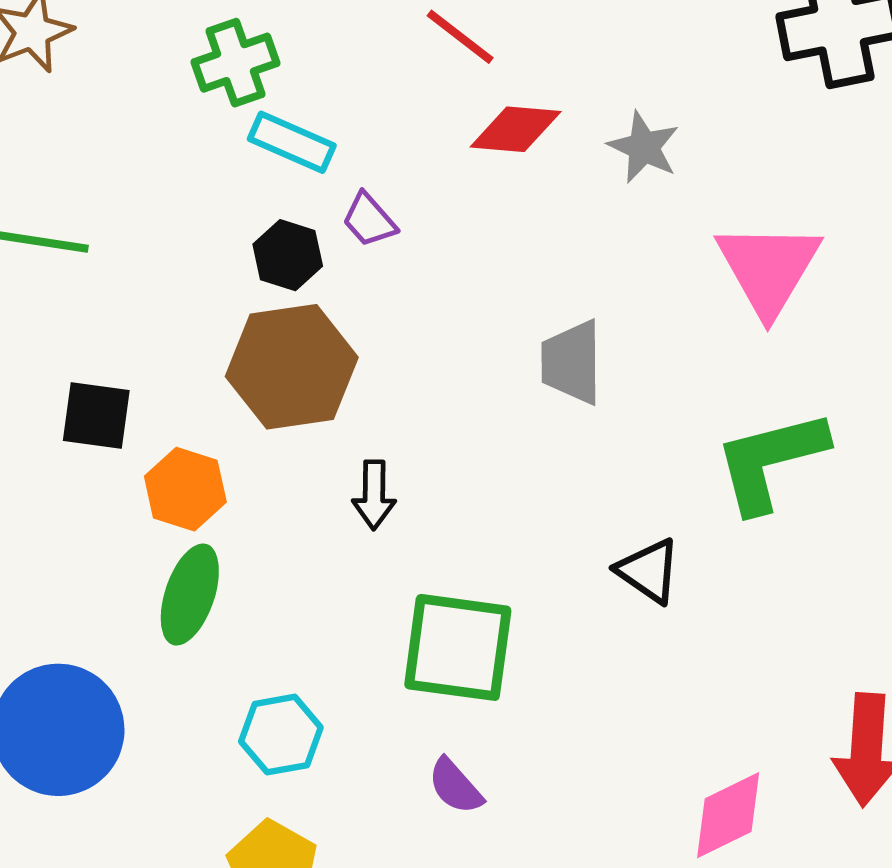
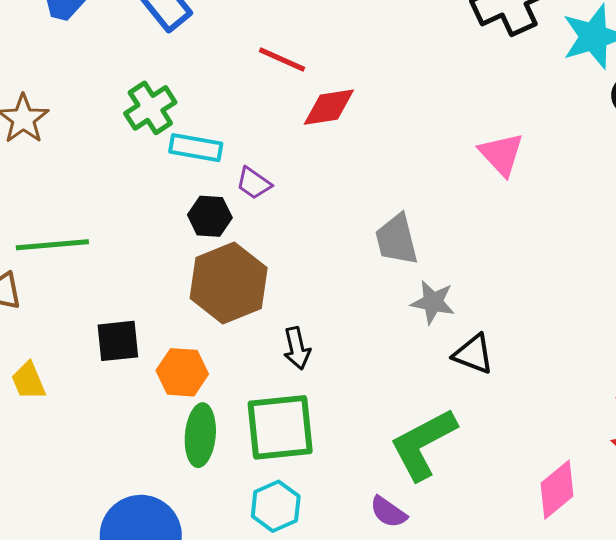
gray star: (644, 147) -> (433, 302), moved
pink triangle: (768, 268) -> (501, 154), size x0.7
green L-shape: (770, 461) -> (423, 444), moved
green square: (458, 647) -> (280, 427), moved

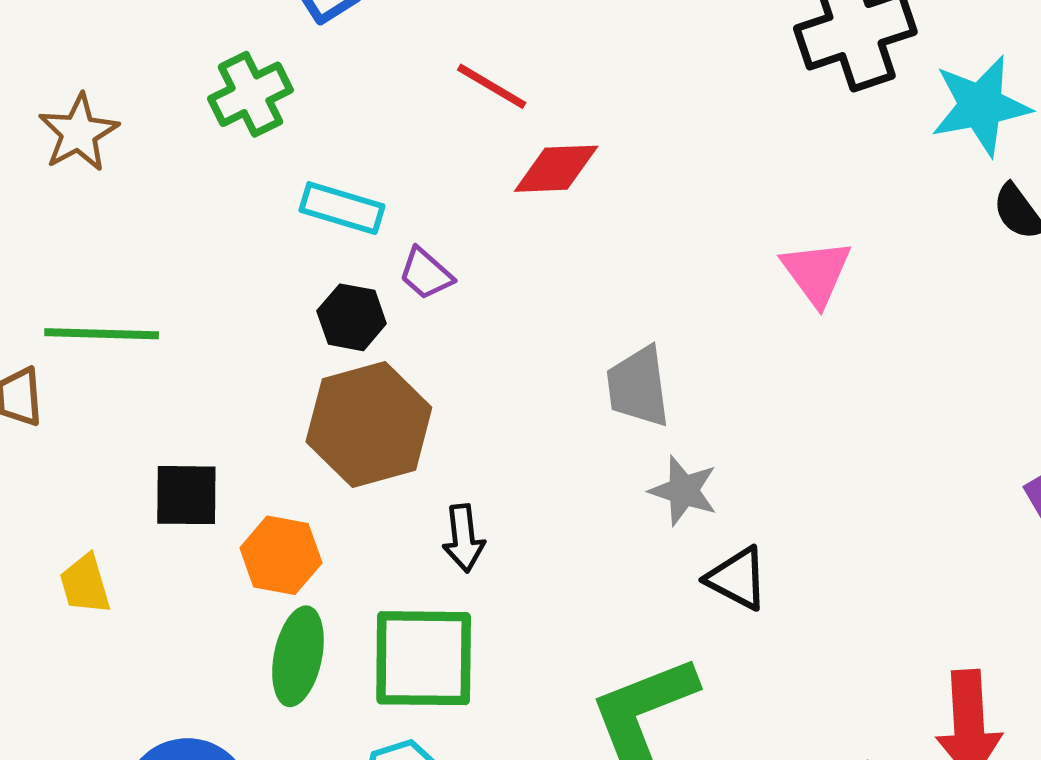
green cross: (150, 108) -> (250, 94), moved
yellow trapezoid: (28, 381) -> (85, 584), moved

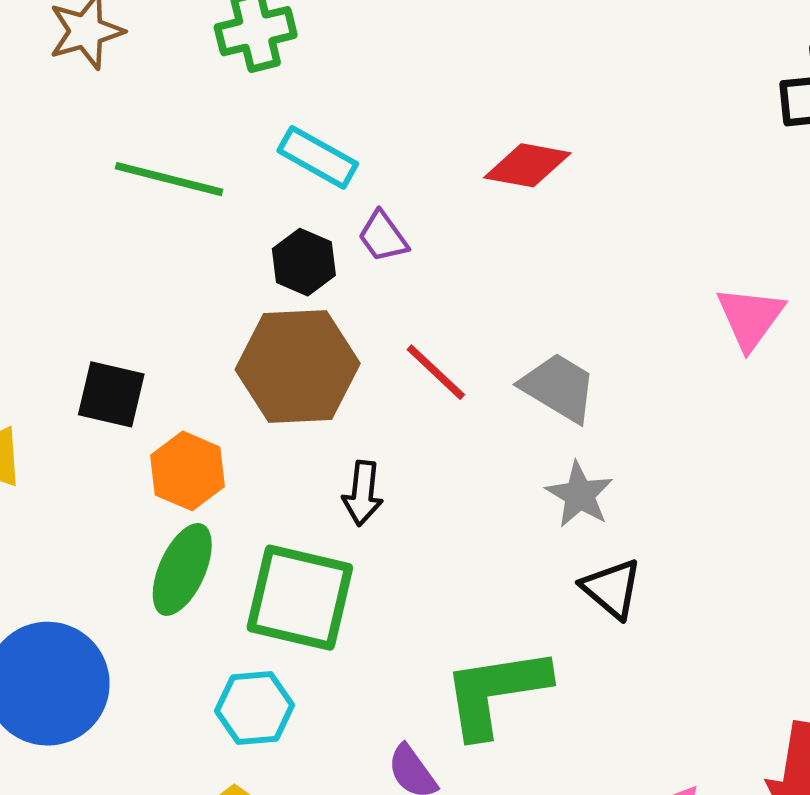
red line: (492, 86) -> (436, 372), moved
green line: (102, 334) -> (169, 179), moved
gray trapezoid: (638, 387) -> (559, 387), turned 116

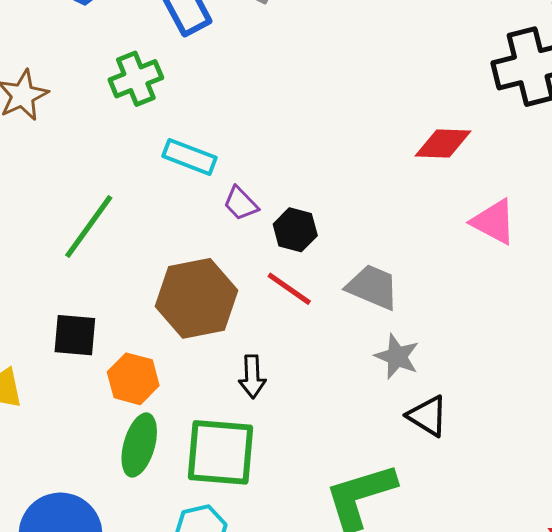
red diamond: (527, 165) -> (443, 144), moved
green line: (169, 179) -> (89, 227), moved, turned -60
black hexagon: (304, 262) -> (295, 230), moved
pink triangle: (750, 318) -> (494, 222), turned -30

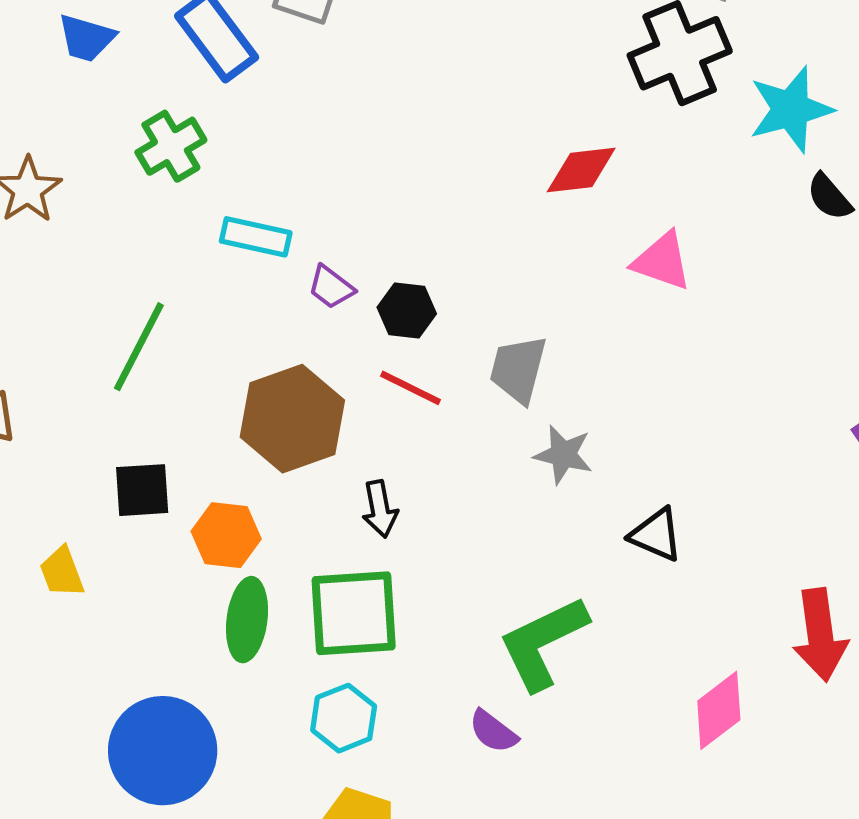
gray trapezoid: (373, 287) -> (518, 369), turned -90
black triangle: (428, 416) -> (656, 535), moved

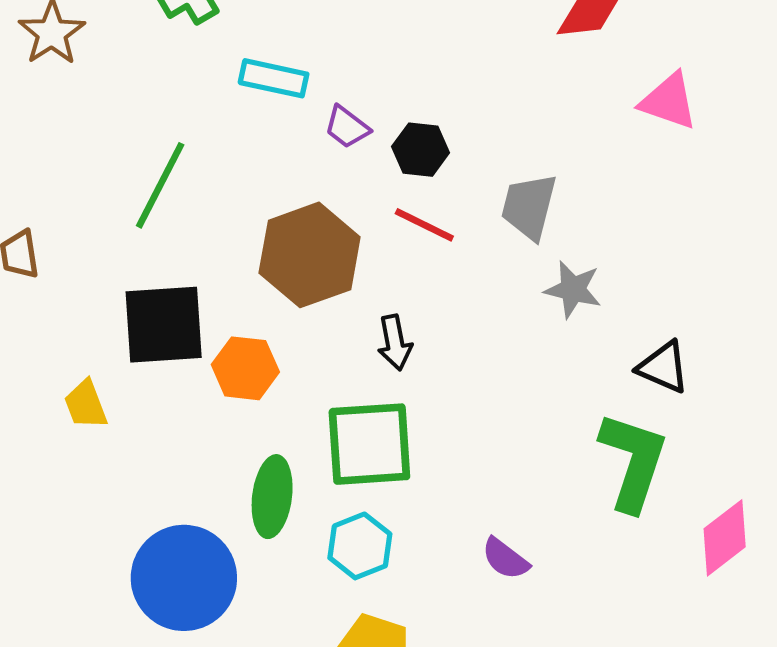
black square: (142, 490) -> (164, 325), size x1.5
green ellipse: (247, 620) -> (272, 497), moved
green L-shape: (543, 643) -> (633, 461), moved, turned 134

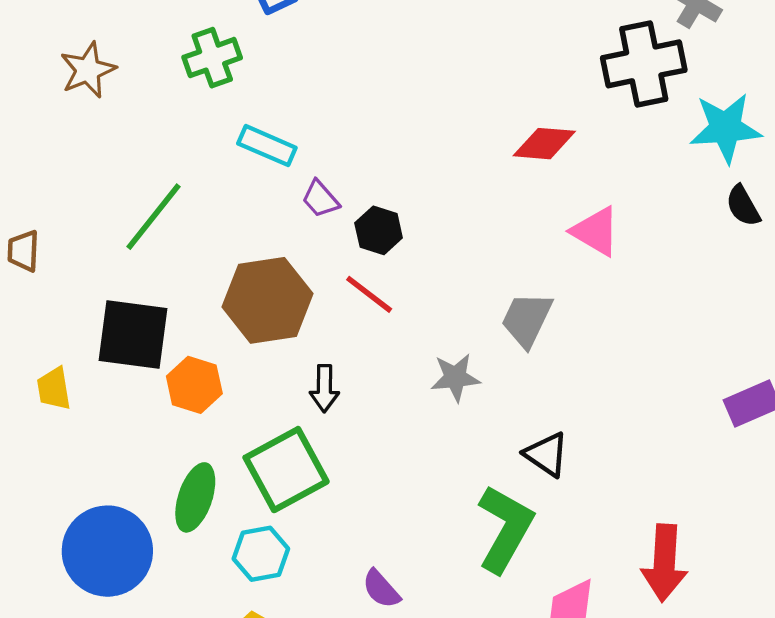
gray trapezoid: (529, 207) -> (527, 320), moved
gray star: (573, 289) -> (455, 378), moved, turned -30
green square: (369, 444) -> (286, 470), turned -36

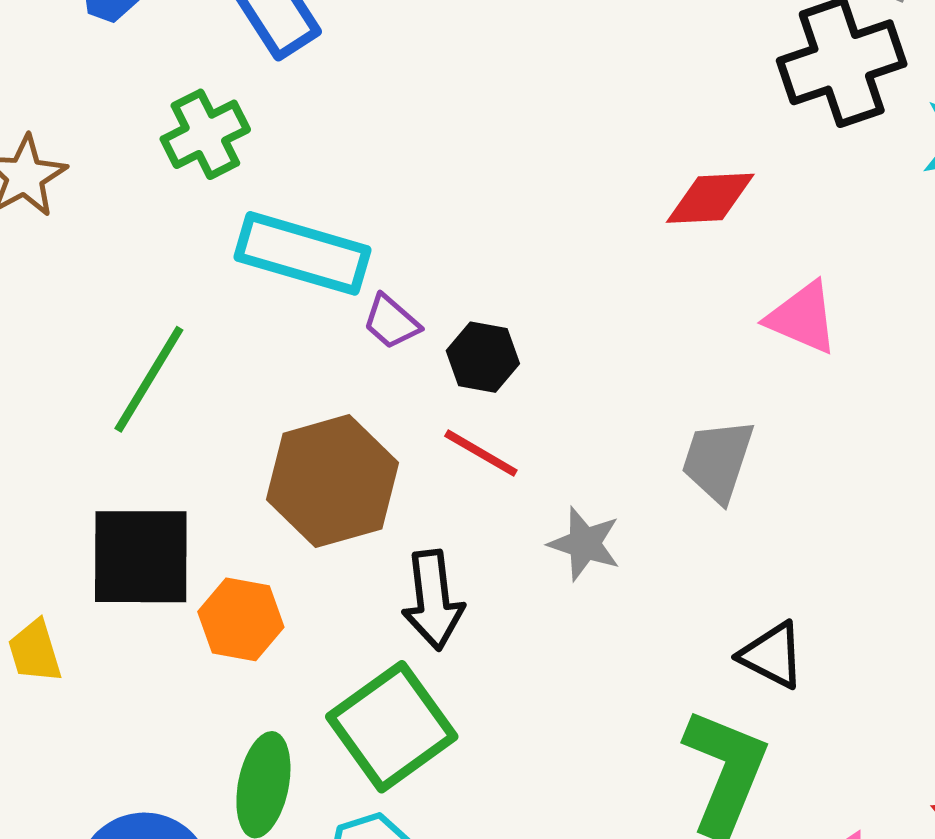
cyan rectangle: (267, 146) -> (302, 253), size x1.5
gray star: (455, 378) -> (584, 544), moved, turned 30
black arrow: (324, 388) -> (433, 600), size x1.4

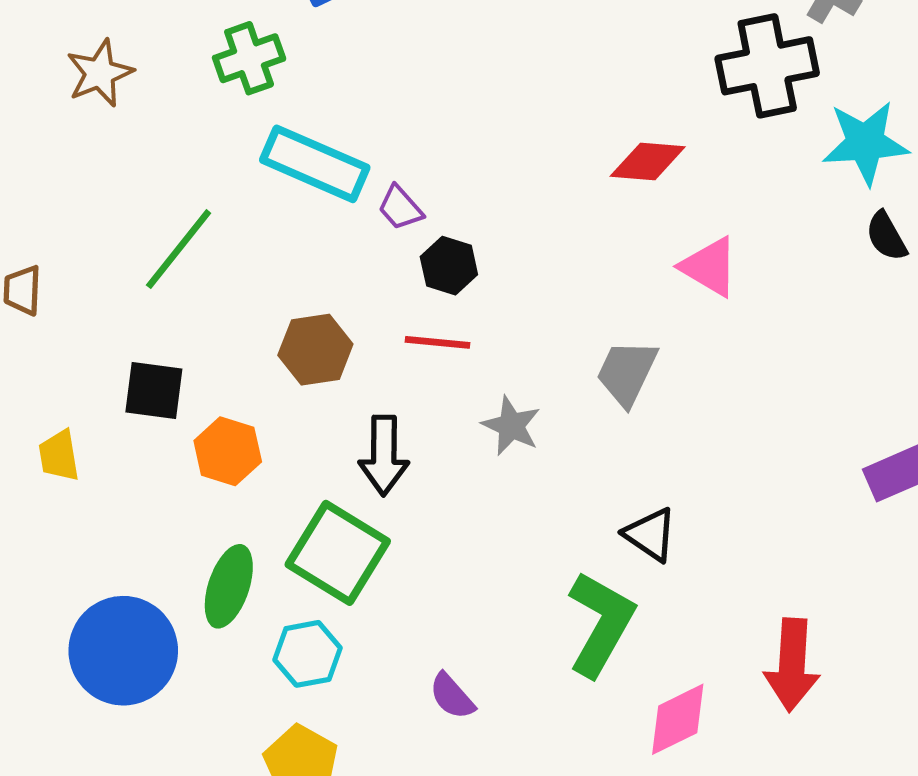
purple trapezoid: (391, 322) -> (400, 208), moved
red line: (481, 453) -> (438, 342), turned -32
brown hexagon: (332, 481) -> (315, 350), size x0.7
black square: (141, 557) -> (154, 391), size x0.7
green square: (392, 727) -> (338, 553), turned -30

